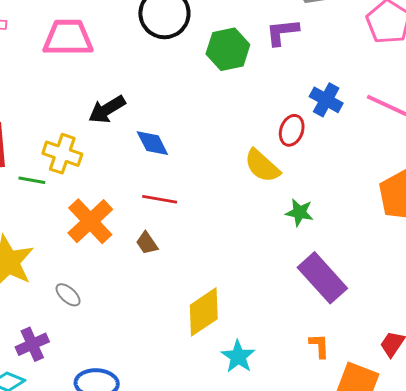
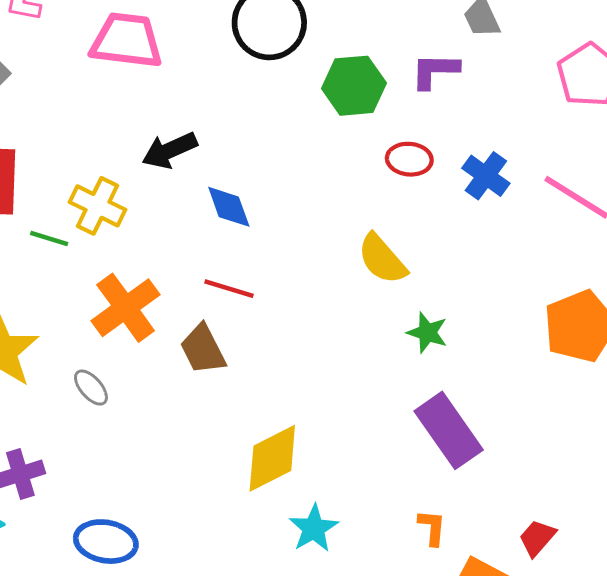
red ellipse: (292, 130) -> (409, 159), moved, turned 68
brown trapezoid: (147, 243) -> (203, 349), size x1.5
gray ellipse: (68, 295) -> (91, 388), moved

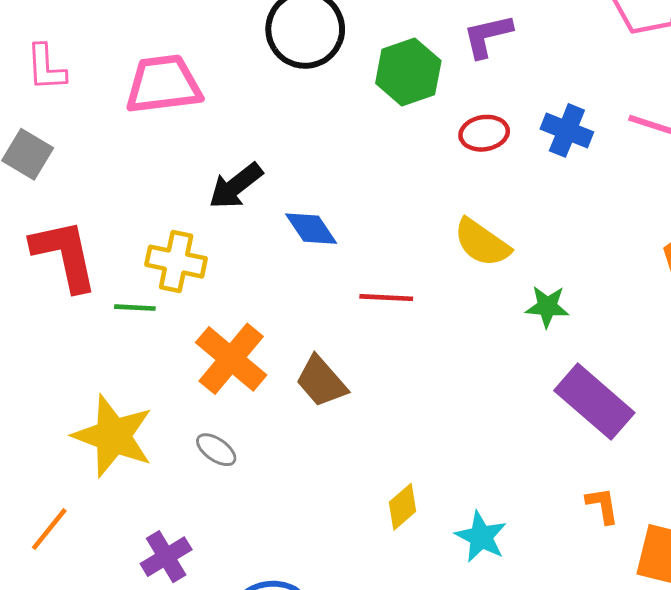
red line: (229, 289) -> (386, 298), moved
yellow diamond: (272, 458) -> (402, 507), moved, size x0.6

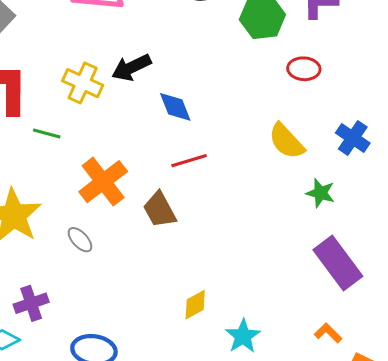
blue cross: (567, 130) -> (353, 138), moved
yellow cross: (176, 262) -> (83, 83), moved
red line: (386, 298) -> (189, 161), moved, turned -32
orange L-shape: (602, 505) -> (328, 333), turned -48

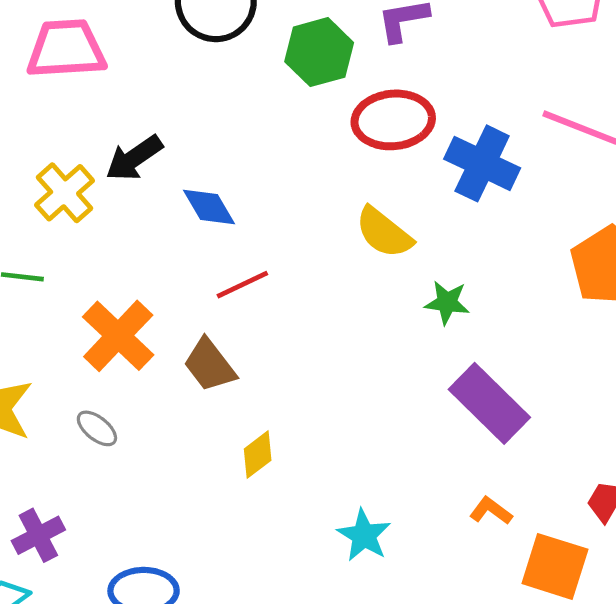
red ellipse: (304, 69) -> (393, 120), size x1.6
yellow cross: (83, 83) -> (65, 193), turned 33
blue cross: (353, 138) -> (482, 163), moved, size x1.4
yellow diamond: (195, 305) -> (258, 455), moved

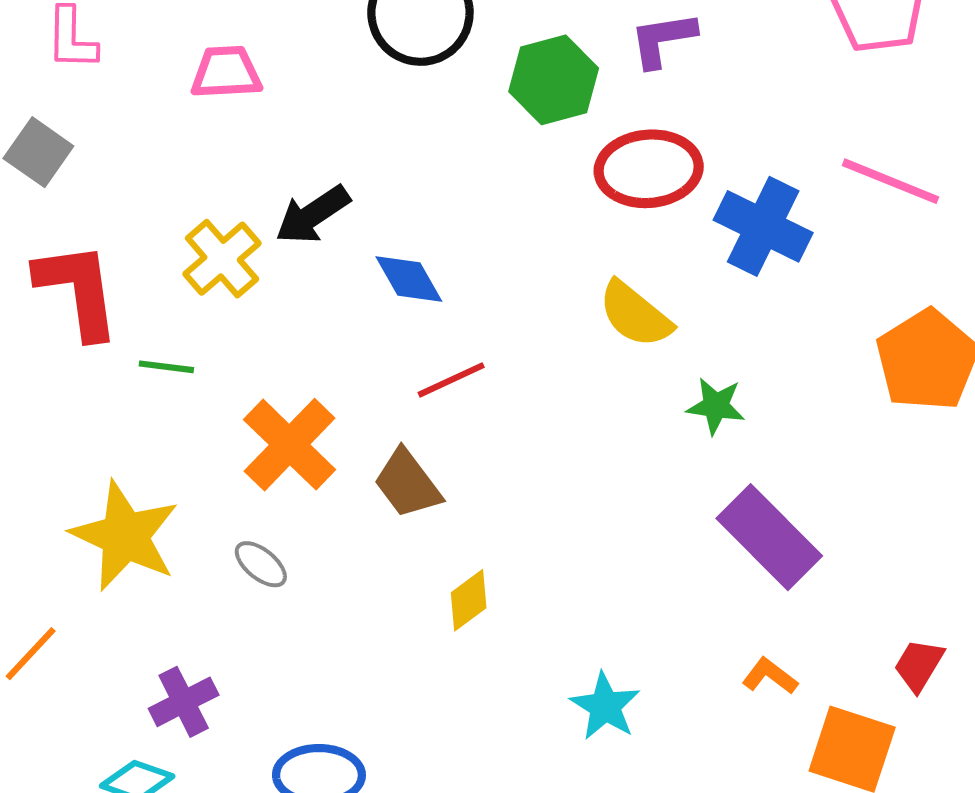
pink trapezoid: (66, 49) -> (226, 72), size x0.7

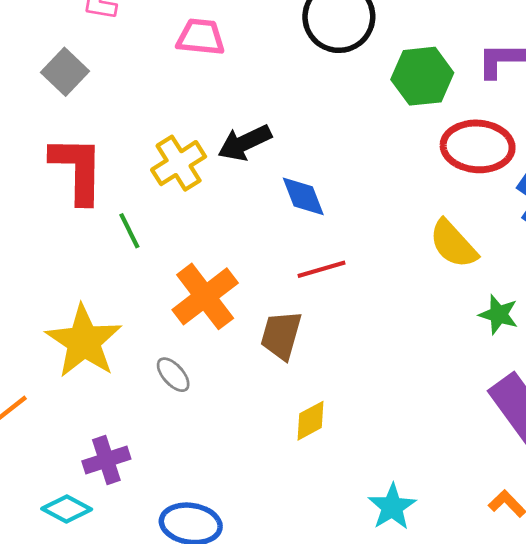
green line: (166, 367) -> (129, 231), turned 48
brown trapezoid: (407, 484) -> (281, 335), turned 44

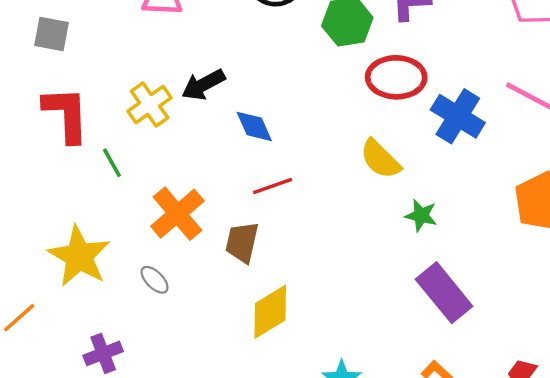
gray square: (65, 72) -> (51, 34), turned -30
yellow diamond: (311, 421) -> (270, 312), size x1.6

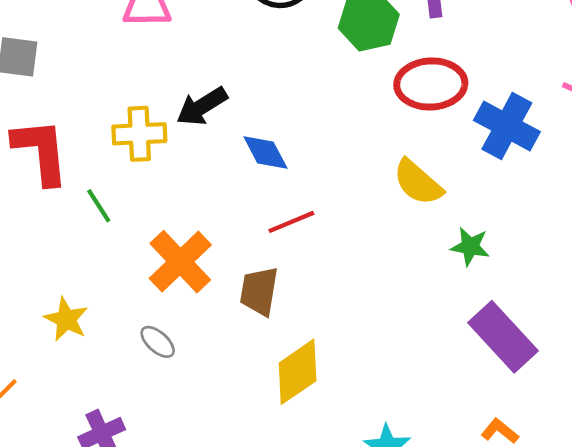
yellow cross: (150, 105) -> (139, 134), turned 36
yellow star: (79, 256) -> (66, 319), size x0.6

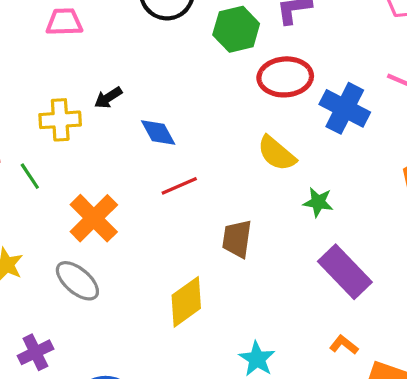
black arrow: (202, 106) -> (108, 98), size x0.7
brown trapezoid: (259, 291) -> (237, 239), moved
gray ellipse: (158, 342) -> (77, 281), size x1.6

